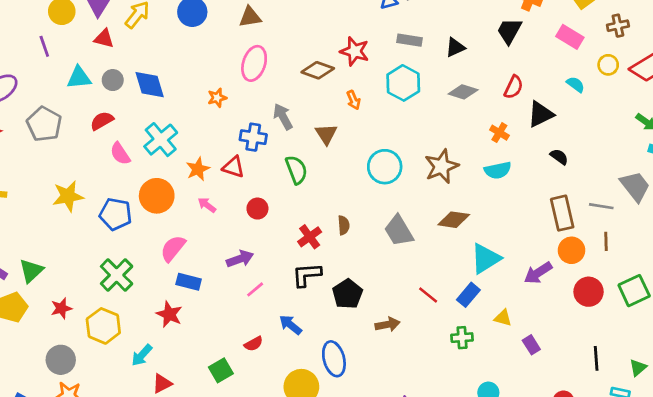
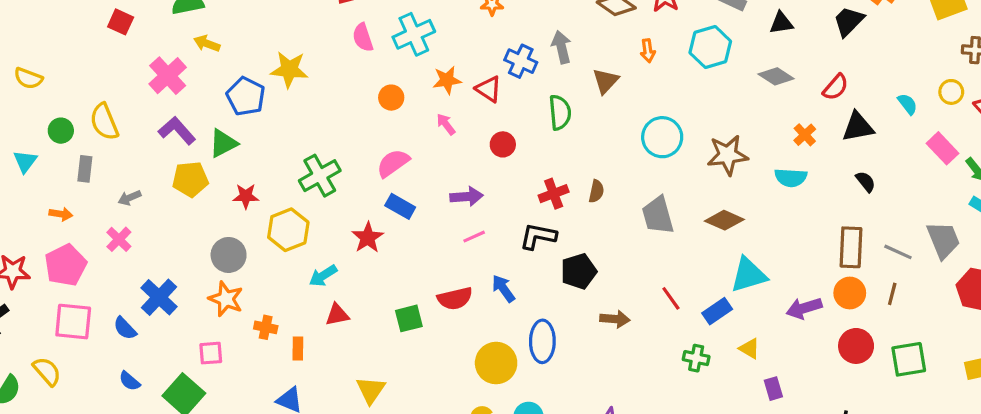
pink rectangle: (570, 37) -> (942, 148), moved
orange circle: (157, 196) -> (391, 98), size x0.6
blue pentagon: (116, 214) -> (246, 96), moved
red semicircle: (254, 344) -> (455, 298), size x1.5

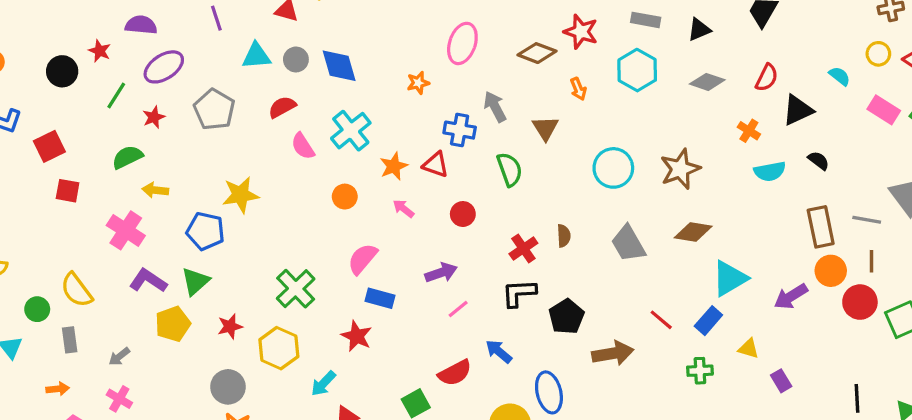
cyan semicircle: (791, 178) -> (770, 171), moved
brown arrow: (615, 319) -> (613, 353), size x1.4
red circle: (856, 346) -> (860, 302), moved

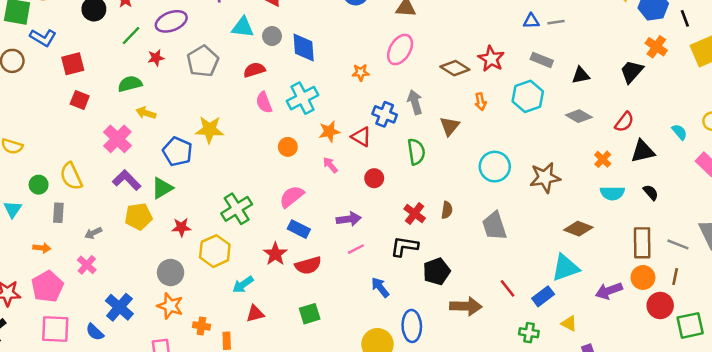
brown diamond: (693, 232) -> (578, 229), moved
red cross: (523, 249) -> (415, 214), turned -30
red semicircle: (455, 373) -> (308, 265), moved

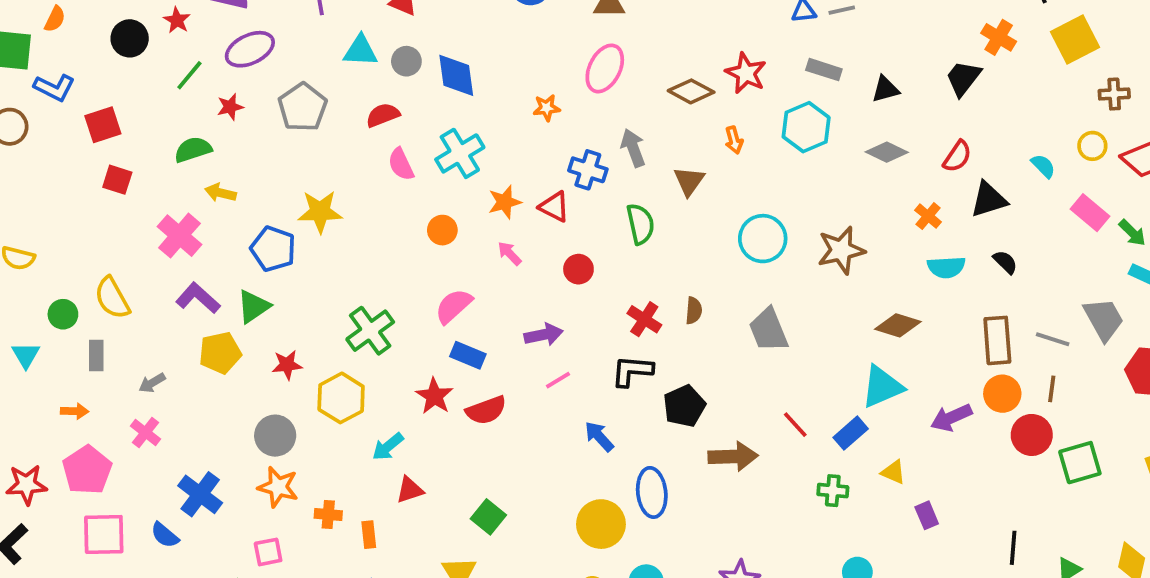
green square: (310, 314) -> (488, 517), moved, turned -30

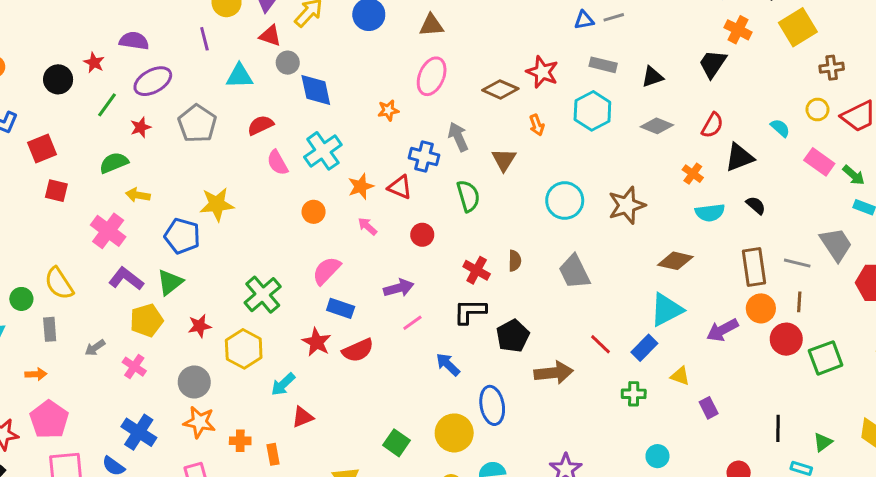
gray circle: (406, 61) -> (288, 63), moved
pink cross: (145, 433) -> (134, 367), moved
green square: (488, 517) -> (397, 443), moved

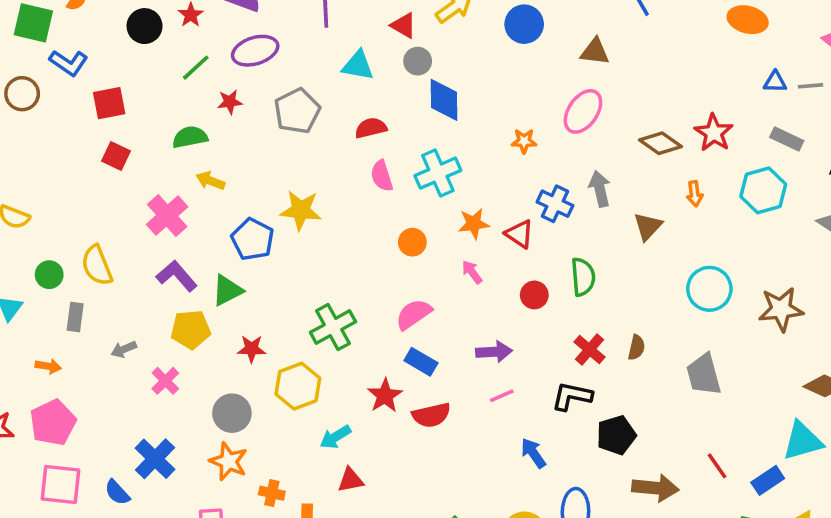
green semicircle: (468, 196) -> (583, 277), moved

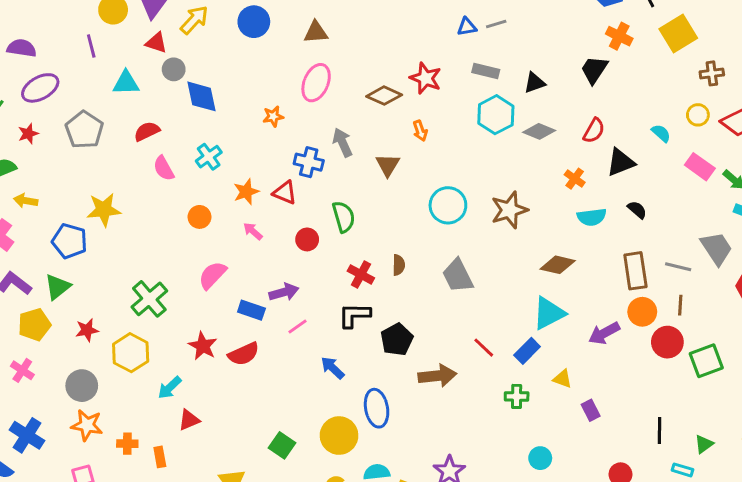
cyan cross: (438, 173) -> (209, 157), size x0.7
cyan hexagon: (763, 190) -> (496, 115), moved
blue rectangle: (421, 362) -> (251, 310), moved

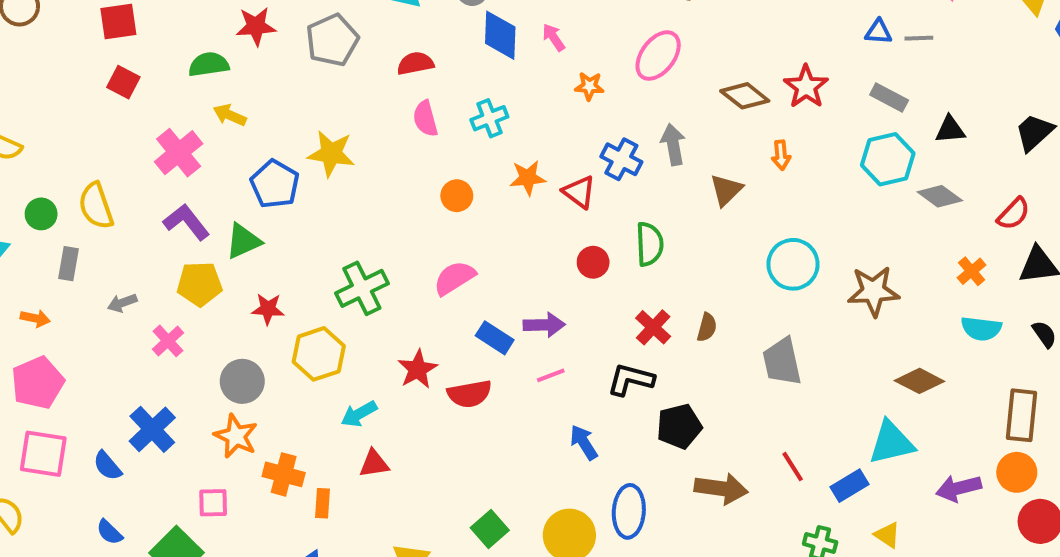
red star: (28, 134) -> (256, 26), size x1.4
pink arrow: (253, 231) -> (554, 37), moved
orange cross: (127, 444) -> (284, 474), size x1.4

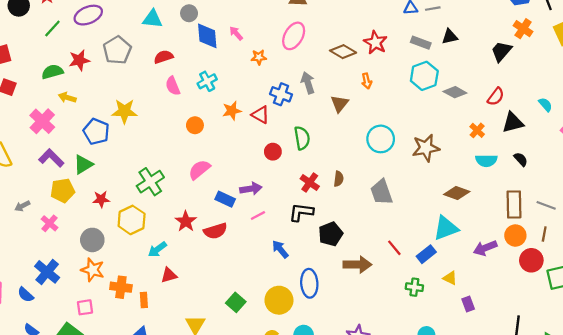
red star: (256, 26) -> (79, 60), moved
black triangle: (950, 130) -> (450, 37), moved

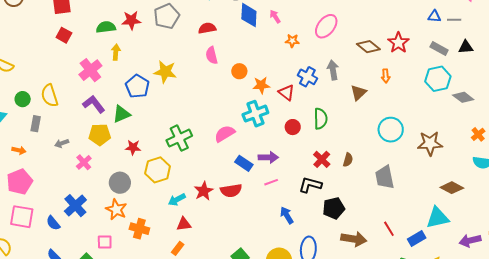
cyan cross: (207, 81) -> (255, 114), moved, size x1.4
yellow arrow: (67, 98) -> (116, 52), turned 70
orange circle: (195, 125) -> (239, 71), moved
red star: (186, 221) -> (204, 191), moved
orange rectangle: (144, 300) -> (178, 248), moved, turned 32

